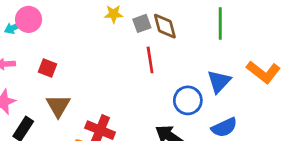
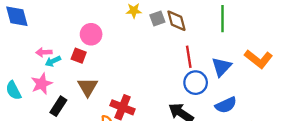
pink circle: (29, 19) -> (91, 34), moved
cyan arrow: (14, 28) -> (53, 61), moved
red line: (150, 60) -> (189, 57), moved

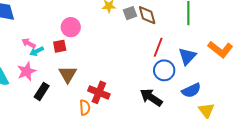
pink arrow: (44, 52) -> (29, 43), turned 32
red square: (79, 56) -> (60, 46), turned -32
red line: (189, 57) -> (158, 47), turned 30

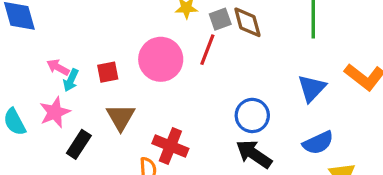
pink circle: (71, 27) -> (161, 59), moved, size x1.4
red line: (158, 47) -> (207, 50), moved
cyan arrow: (37, 51) -> (71, 80), turned -40
blue circle: (164, 70) -> (252, 115), moved

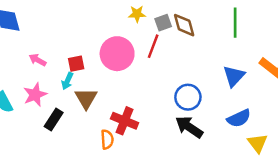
cyan arrow: (71, 80) -> (67, 81), moved

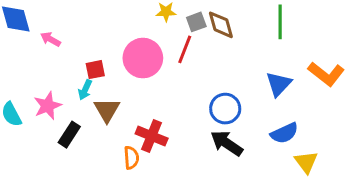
pink arrow: (38, 60) -> (50, 39), moved

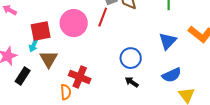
red square: (95, 70) -> (41, 31), size x1.5
black arrow: (227, 143) -> (132, 82), size x0.6

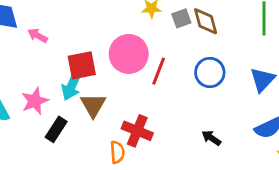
red line: (103, 17) -> (159, 71), moved
cyan arrow: (34, 45) -> (72, 85), size x1.5
blue circle: (131, 58) -> (210, 72), moved

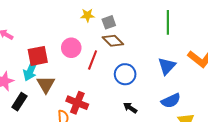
brown diamond: (206, 21) -> (113, 41), moved, turned -30
pink circle: (129, 54) -> (71, 48), size x0.7
blue circle: (210, 72) -> (125, 74), moved

